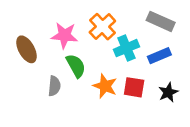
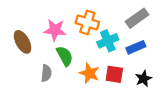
gray rectangle: (161, 21) -> (137, 18), turned -60
orange cross: (102, 27) -> (87, 22), turned -30

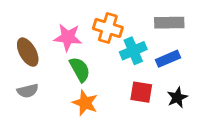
gray rectangle: (137, 18) -> (169, 23), turned 35
gray semicircle: (46, 73) -> (28, 91), moved, turned 70
orange star: (89, 73) -> (85, 103), moved

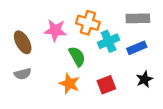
green semicircle: (80, 69) -> (77, 56), moved
red square: (141, 92) -> (106, 85), moved, turned -30

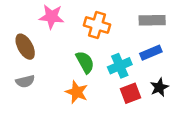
pink star: (55, 30) -> (52, 17), moved
cyan cross: (109, 41) -> (120, 66), moved
red square: (106, 85) -> (131, 93), moved

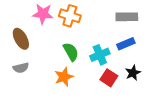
orange cross: (97, 25) -> (70, 16), moved
orange star: (77, 92) -> (64, 77), turned 30
red square: (131, 93) -> (109, 78), turned -36

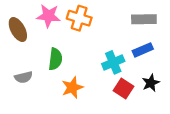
brown ellipse: (21, 39) -> (18, 30), moved
green semicircle: (71, 52) -> (55, 59), moved, turned 36

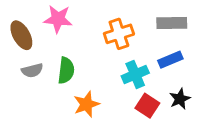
orange cross: (79, 18) -> (119, 34), moved, turned -35
gray semicircle: (24, 77) -> (32, 70), moved

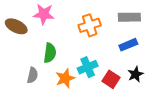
brown ellipse: (21, 35) -> (16, 26), turned -35
gray semicircle: (32, 70) -> (33, 75), moved, turned -63
cyan cross: (135, 75) -> (88, 67), moved

